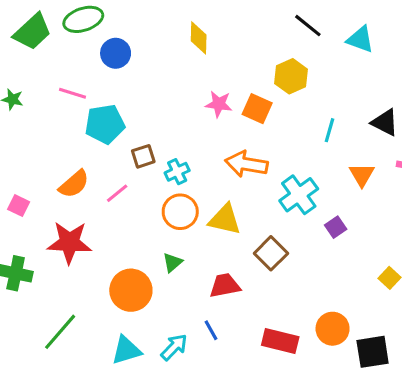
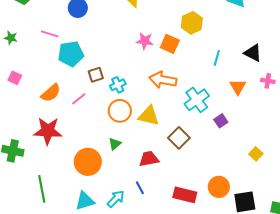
pink square: (19, 206) -> (15, 78), moved
green line: (60, 332) -> (42, 189), turned -52

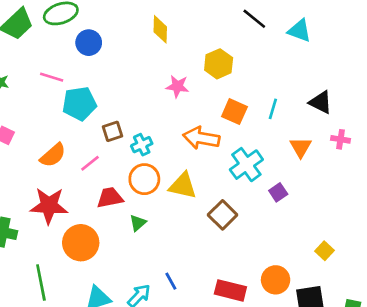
yellow hexagon: (192, 23) -> (219, 64), moved
orange square: (170, 44) -> (234, 112), moved
yellow square: (256, 154) -> (325, 251), moved
red trapezoid: (149, 159) -> (110, 198), moved
orange circle: (88, 162) -> (81, 243), moved

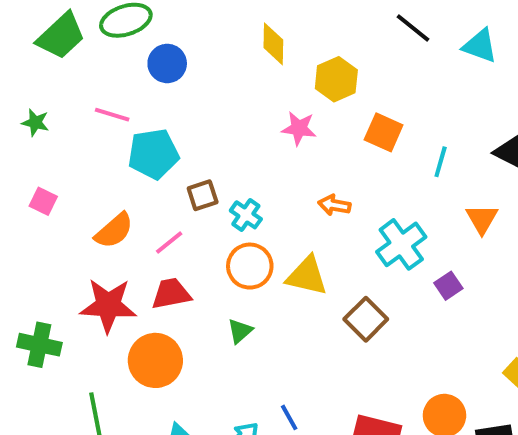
yellow hexagon: (219, 64) -> (336, 79), moved
orange square: (234, 112) -> (384, 132), moved
orange arrow: (201, 138) -> (334, 205), size x0.6
cyan cross: (142, 145) -> (246, 215), turned -30
red trapezoid: (110, 198) -> (171, 294), moved

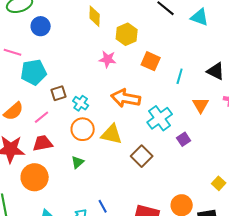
orange arrow: (334, 205) -> (126, 98), size x1.8

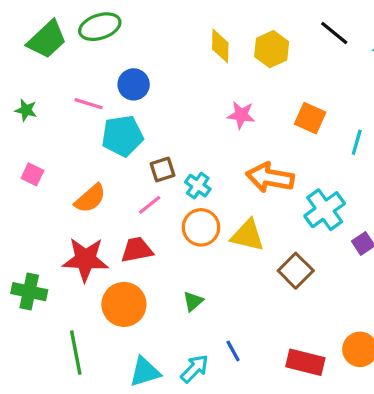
blue circle: (41, 26) -> (134, 84), moved
yellow hexagon: (127, 34) -> (272, 49), moved
pink line: (42, 117) -> (150, 205), moved
green triangle: (78, 162) -> (193, 301), moved

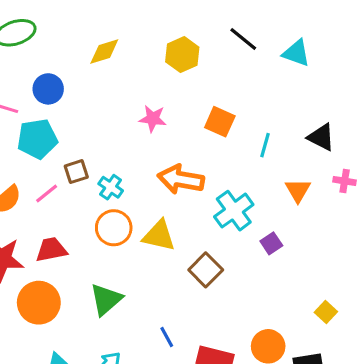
yellow diamond: (220, 46) -> (104, 51), moved, turned 72
pink line: (150, 205) -> (47, 193), moved
green triangle: (193, 301) -> (106, 300), size x1.6
blue line: (233, 351) -> (167, 337), moved

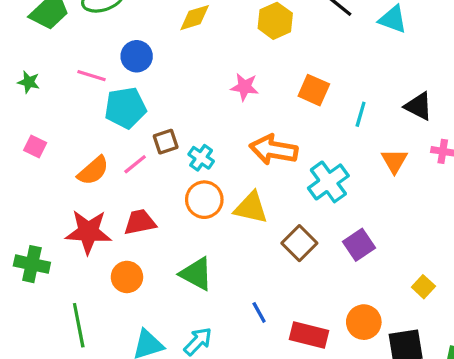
purple square: (271, 243) -> (359, 245), moved, size x1.4
green triangle: (106, 300) -> (196, 274), turned -51
orange circle: (39, 303) -> (127, 277), size x0.7

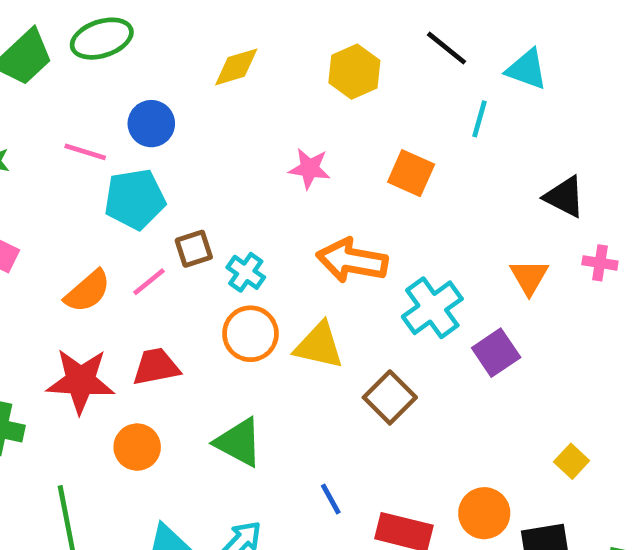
cyan line: (361, 114) -> (480, 119), moved
purple square: (359, 245) -> (496, 353), moved

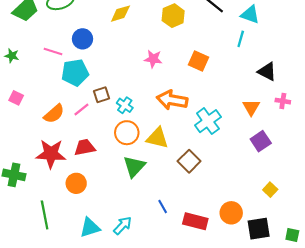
cyan line: (480, 119) -> (241, 39), moved
purple square: (496, 353) -> (261, 141), moved
green triangle: (239, 442) -> (134, 166), moved, turned 45

